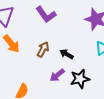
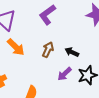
purple L-shape: (46, 15) -> (47, 15), turned 95

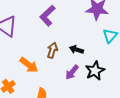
orange arrow: (16, 47) -> (29, 65), moved

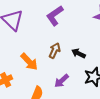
purple arrow: (72, 72) -> (62, 81), moved

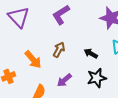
black arrow: (78, 53) -> (91, 53), moved

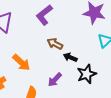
brown arrow: (59, 50) -> (55, 44), moved, turned -84
black arrow: (91, 53) -> (70, 57), moved

